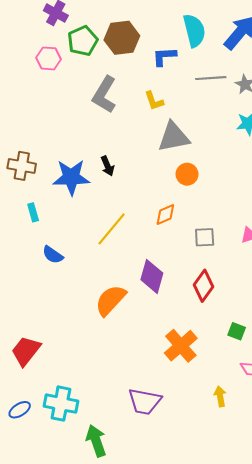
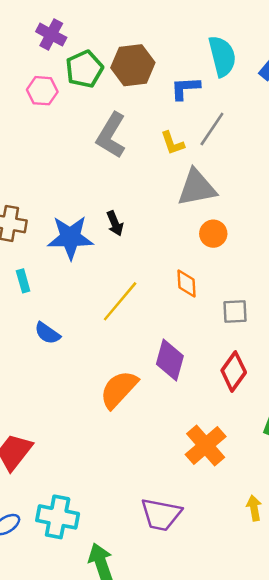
gray line: (211, 78) -> (212, 129), moved, turned -52
orange diamond: (165, 214) -> (186, 283), turned -70

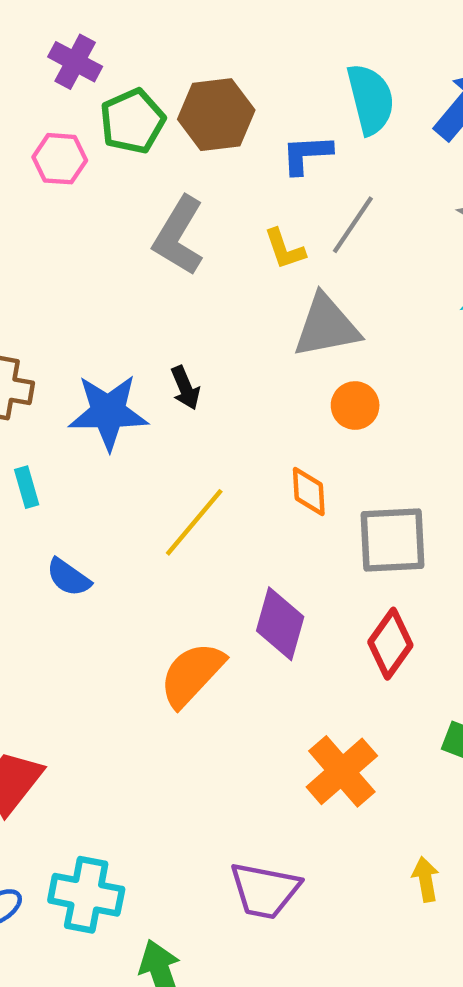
gray square: (235, 311) -> (393, 540), size x1.6

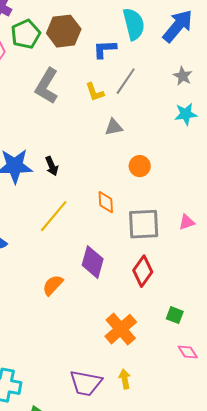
gray triangle: (326, 326) -> (114, 127), size x0.6
black arrow: (185, 388) -> (52, 166), moved
orange circle: (355, 406) -> (140, 166), moved
orange semicircle: (192, 674) -> (53, 285), size x0.7
yellow arrow: (426, 879) -> (125, 379), moved

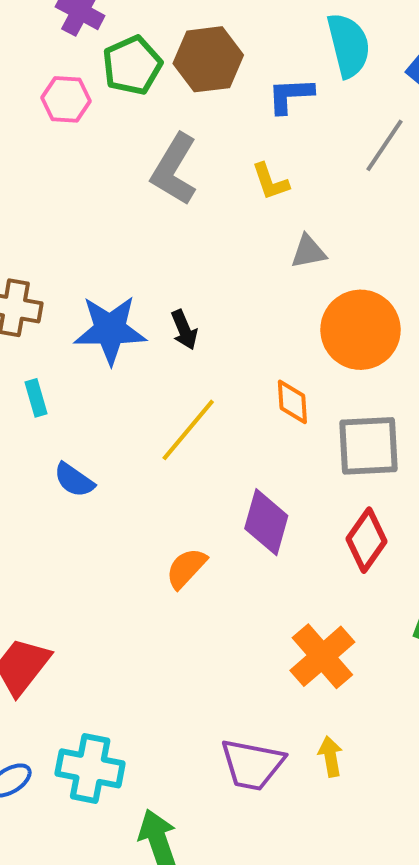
gray line: (126, 81) -> (385, 145), moved
orange circle: (140, 166) -> (360, 330), size x1.8

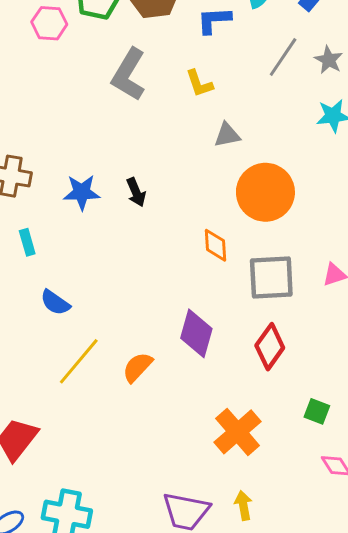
blue star: (110, 330) -> (82, 192), size x0.7
yellow line: (188, 430) -> (79, 361), moved

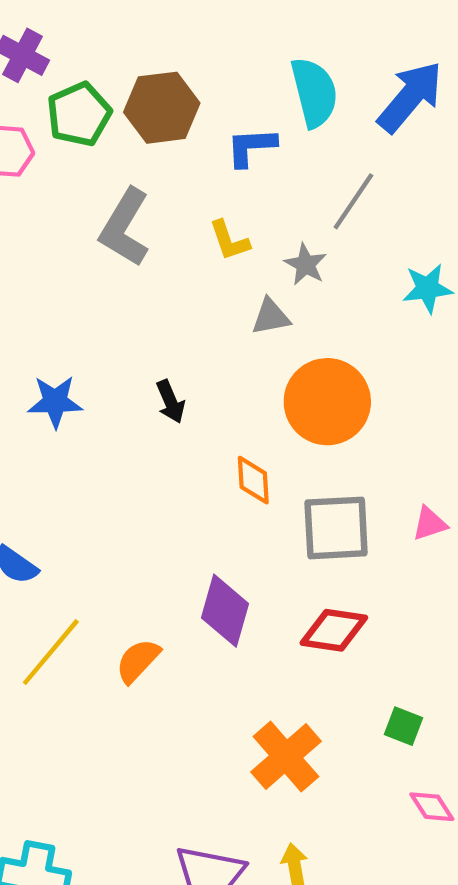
gray star: (329, 60) -> (306, 264), moved
black arrow: (136, 192) -> (171, 402), moved
red diamond: (270, 347) -> (334, 630), turned 63

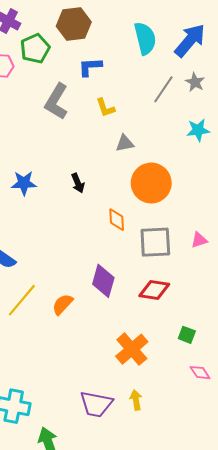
brown hexagon: (162, 108) -> (74, 24), moved
blue L-shape: (251, 147) -> (90, 67), moved
gray star: (306, 264) -> (195, 82), moved

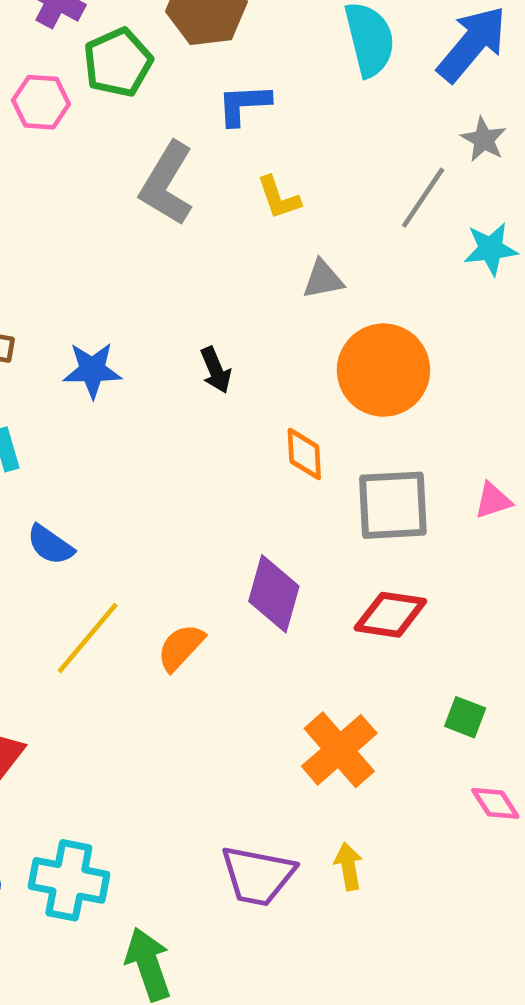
gray line: (163, 89) -> (423, 198), moved

